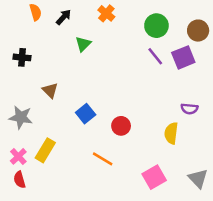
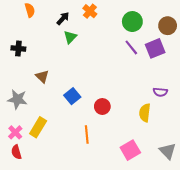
black arrow: (64, 17) -> (63, 18), moved
orange line: (103, 159) -> (87, 134), turned 54

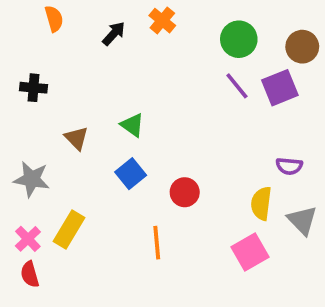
green triangle: (70, 37) -> (132, 125), moved, turned -40
pink square: (130, 150) -> (250, 252), moved
gray triangle: (168, 151) -> (302, 220), moved

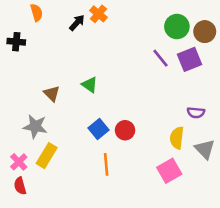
orange cross: (162, 21) -> (98, 14), moved
green circle: (239, 39) -> (177, 27), moved
black cross: (34, 88) -> (16, 42), moved
blue square: (131, 174) -> (98, 129), moved
gray star: (32, 179) -> (35, 126), moved

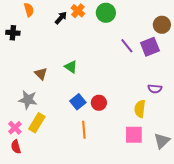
green circle: (177, 27) -> (106, 13), moved
gray triangle: (205, 149) -> (162, 141), moved, turned 30
pink square: (169, 171) -> (134, 135), turned 30

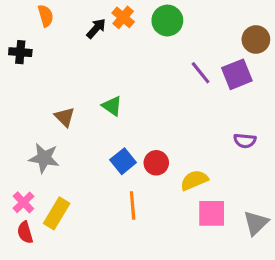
yellow semicircle: (140, 109) -> (194, 180), moved, turned 60
yellow rectangle: (37, 123) -> (57, 213), moved

